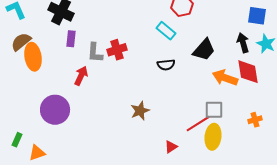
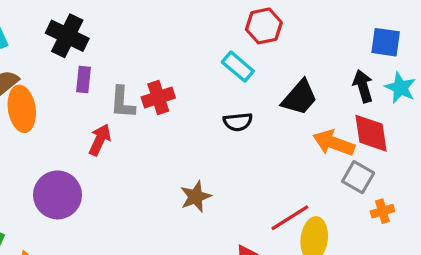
gray square: (214, 110) -> (358, 177), moved, turned 30

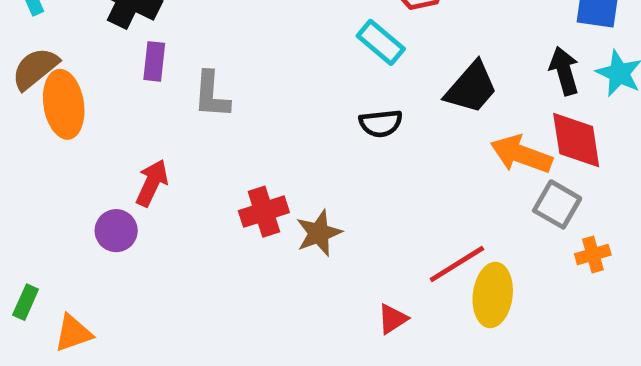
red cross: (158, 97) -> (264, 212), moved
red arrow: (100, 140) -> (152, 183), moved
purple circle: (58, 195) -> (116, 231), size x0.6

